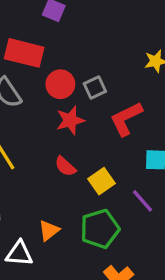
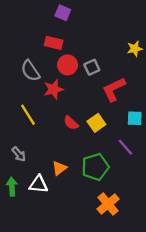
red rectangle: (24, 53) -> (54, 43), moved, size x0.7
red star: (70, 120) -> (54, 89), moved
yellow square: (101, 181) -> (96, 123), moved

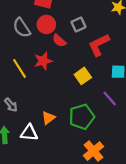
red circle: (67, 65) -> (46, 24), moved
red star: (54, 89) -> (43, 61), moved
red semicircle: (71, 123) -> (59, 41), moved

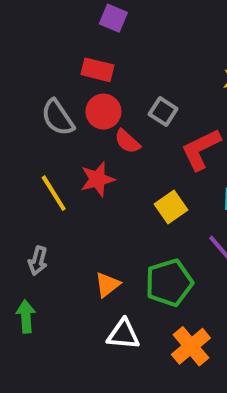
gray square: (78, 24) -> (163, 112), turned -32
gray arrow: (11, 105) -> (38, 261), turned 56
white triangle: (29, 133) -> (123, 334), moved

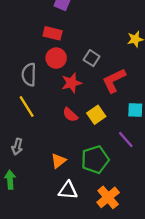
gray semicircle: (58, 118) -> (29, 75), moved, turned 35
red semicircle: (127, 141) -> (70, 115), moved
red star: (97, 179) -> (71, 83), moved

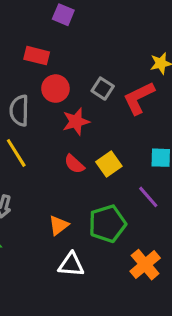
red rectangle: (53, 33) -> (37, 56), moved
red L-shape: (114, 80) -> (139, 98), moved
orange cross: (108, 197) -> (145, 265), moved

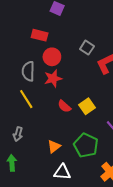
gray square: (103, 89) -> (87, 48), moved
red star: (76, 122) -> (53, 78), moved
green pentagon: (107, 224) -> (86, 145), turned -30

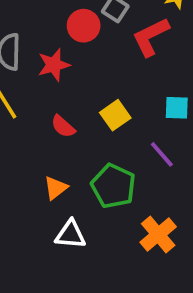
red circle: (52, 57) -> (84, 26), moved
red semicircle: (64, 106) -> (63, 126), moved

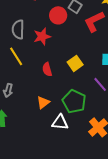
red semicircle: (63, 126) -> (47, 69), turned 32
white triangle: (71, 234) -> (60, 122), moved

